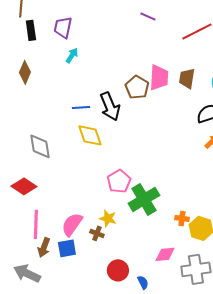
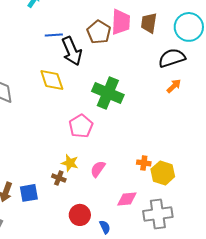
blue line: (81, 107) -> (54, 35), moved
green cross: (144, 199) -> (108, 93), moved, turned -36
pink semicircle: (72, 224) -> (98, 169), moved, size x0.7

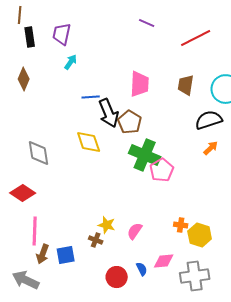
pink trapezoid: (121, 22) -> (140, 84), moved
brown pentagon: (99, 32) -> (130, 122), moved
pink pentagon: (81, 126) -> (162, 170), moved
blue semicircle: (105, 227) -> (142, 269), moved

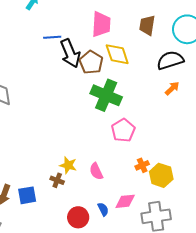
yellow diamond: (89, 142) -> (117, 54), moved
pink pentagon: (162, 170) -> (123, 130), moved
orange cross: (181, 225) -> (142, 165), turned -32
pink semicircle: (135, 231) -> (96, 171), turned -60

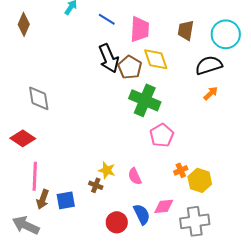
blue line: (52, 37) -> (107, 19), moved, turned 36
blue semicircle: (103, 209) -> (142, 214), size x1.5

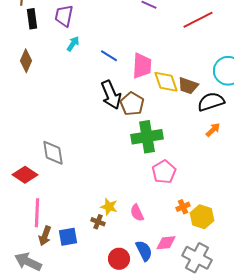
brown trapezoid: (186, 30) -> (188, 86), moved, turned -80
yellow diamond: (156, 59) -> (166, 82), moved
gray diamond: (39, 98) -> (53, 153), moved
green cross: (145, 100) -> (147, 137), turned -32
gray cross: (195, 221) -> (197, 258), turned 36

